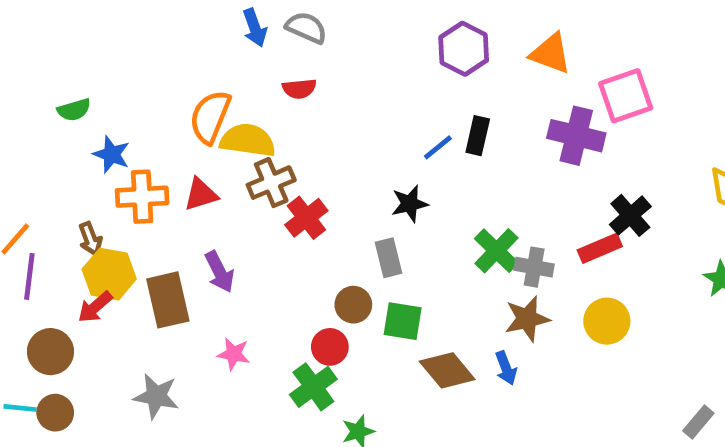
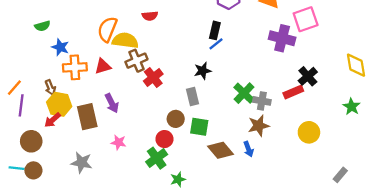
black rectangle: (478, 136) -> (215, 30), moved
yellow circle: (607, 321) -> (309, 132), moved

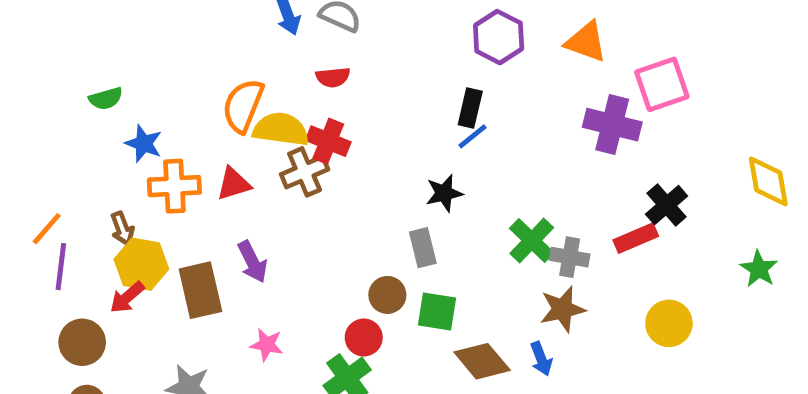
red cross: (153, 77) -> (328, 141), moved, turned -30

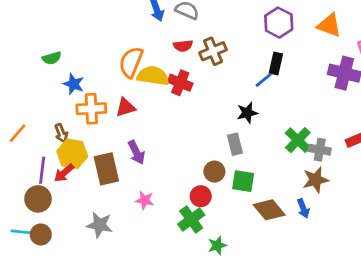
black rectangle: (470, 108) -> (276, 64), moved
brown cross: (305, 172) -> (213, 51), moved
purple line: (61, 267) -> (42, 170), moved

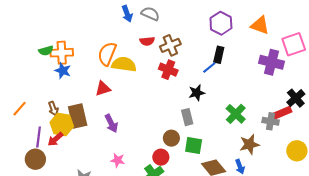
red cross: (180, 83) -> (168, 70), moved
orange cross: (91, 109) -> (62, 53), moved
gray cross: (320, 150) -> (271, 121), moved
brown rectangle: (106, 169) -> (78, 116), moved

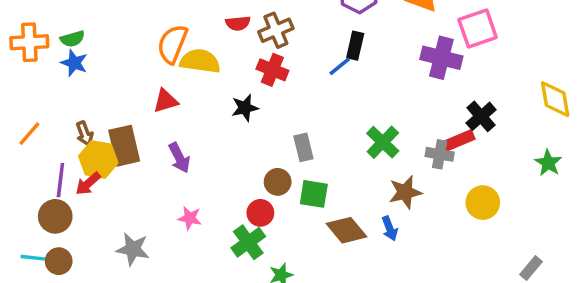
orange cross: (62, 53) -> (29, 42), moved
blue star: (63, 71) -> (74, 63), moved
black star: (197, 93) -> (245, 108), moved

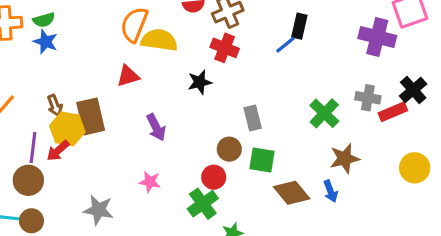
gray cross: (440, 154) -> (368, 98), moved
purple arrow: (179, 158) -> (156, 127), moved

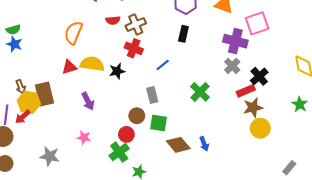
yellow semicircle: (159, 40) -> (92, 64), moved
blue line: (285, 45) -> (163, 65), moved
gray cross: (368, 98) -> (232, 66), moved, turned 35
brown star: (345, 158) -> (253, 107), moved

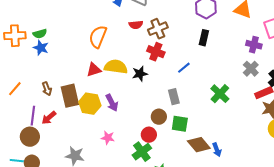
purple cross: (235, 41) -> (254, 45), size x0.7
yellow hexagon: (29, 102) -> (90, 104), moved
blue arrow: (204, 144) -> (217, 150), moved

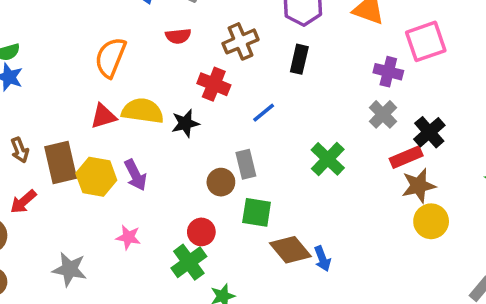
brown cross: (158, 29) -> (241, 41), moved
brown circle: (159, 117) -> (221, 182), moved

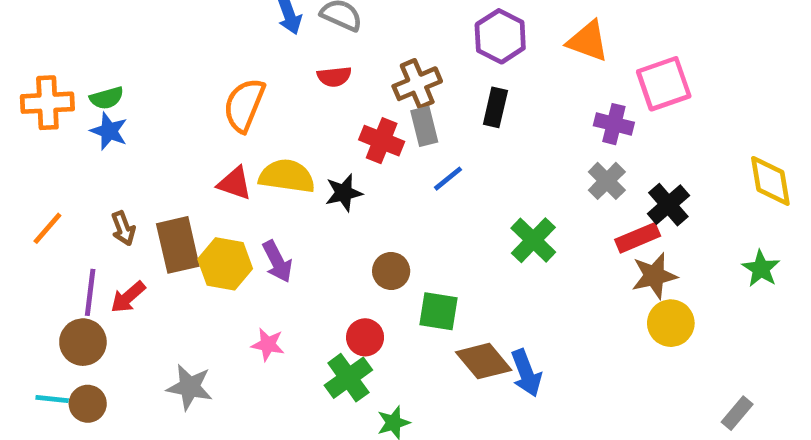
red triangle: (103, 116) -> (235, 183), turned 36
gray rectangle: (246, 164) -> (424, 126), moved
blue arrow: (322, 259) -> (526, 373), size x1.4

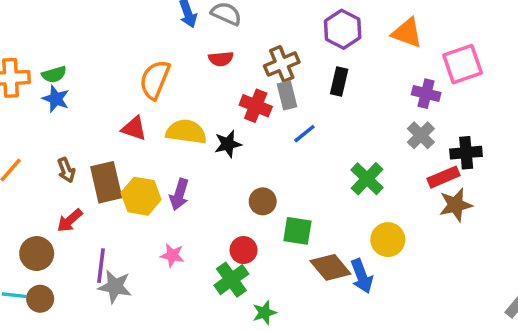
red triangle: (235, 183) -> (134, 128), moved
black cross: (668, 205) -> (466, 153), turned 36
purple arrow: (277, 262) -> (179, 194), turned 44
purple line: (90, 292) -> (101, 266), moved
yellow circle: (671, 323) -> (388, 240), moved

